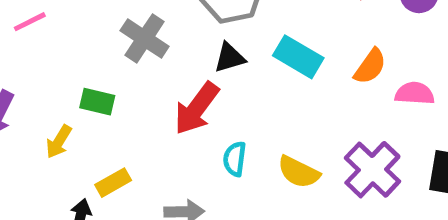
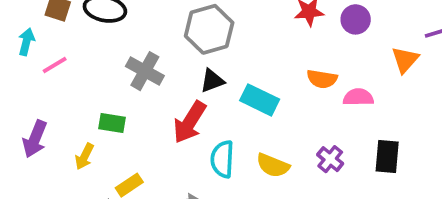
cyan rectangle: (298, 57) -> (260, 100), moved
orange semicircle: (370, 66) -> (322, 79), turned 68
cyan semicircle: (235, 159) -> (222, 159), size x1.4
purple cross: (372, 170) -> (330, 159), size x0.6

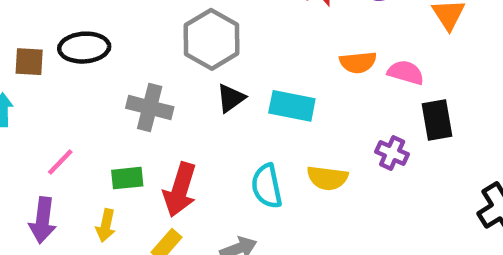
pink line: (55, 65) -> (60, 162), moved
pink semicircle: (358, 97) -> (406, 72), turned 32
red arrow: (190, 122) -> (180, 190), moved
black rectangle: (387, 157) -> (437, 120), moved

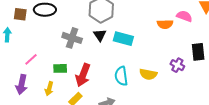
pink semicircle: (406, 72) -> (184, 16), moved
black triangle: (231, 98) -> (100, 35), moved, turned -32
cyan rectangle: (292, 106) -> (123, 39), moved

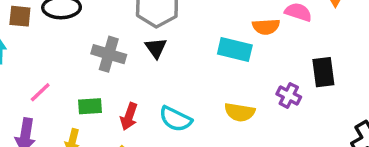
cyan rectangle: (123, 39) -> (235, 50), moved
red arrow: (83, 75) -> (129, 117), size x0.7
cyan semicircle: (121, 76) -> (175, 119), moved, turned -54

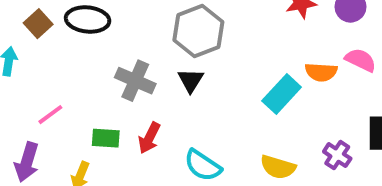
brown square: (20, 16) -> (38, 24), turned 35
cyan rectangle: (235, 50) -> (282, 94), turned -68
red arrow: (129, 117) -> (149, 138), moved

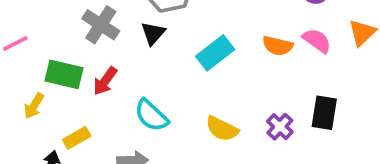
cyan rectangle: (282, 94) -> (215, 53), moved
green rectangle: (106, 138) -> (64, 74), size x1.4

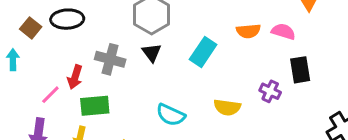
pink semicircle: (317, 41) -> (283, 32), moved
red arrow: (105, 81) -> (75, 77), moved

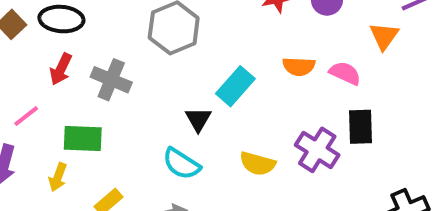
black triangle: (152, 53) -> (198, 119), moved
red arrow: (75, 77) -> (61, 69), moved
purple cross: (270, 91) -> (317, 150), size x1.5

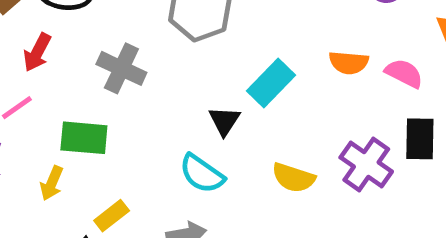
red arrow: (61, 69) -> (37, 52), moved

